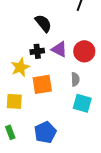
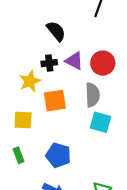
gray semicircle: (75, 79) -> (93, 95), size x1.5
blue pentagon: (45, 132) -> (58, 155), turned -30

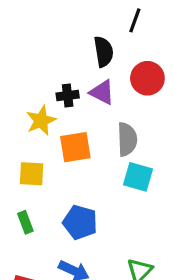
black semicircle: (56, 31) -> (104, 52), moved, turned 30
red circle: (103, 63) -> (147, 78), moved

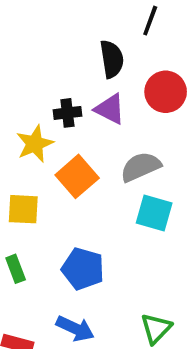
gray semicircle: (127, 139) -> (141, 167), turned -112
orange square: (75, 147) -> (77, 176), turned -32

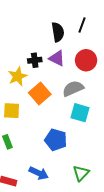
black line: (150, 21) -> (82, 25), moved
red circle: (166, 92) -> (86, 60), moved
blue pentagon: (83, 269) -> (56, 140), moved

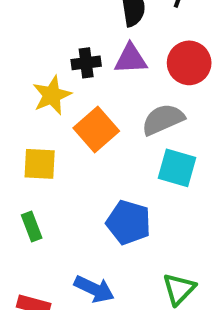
purple triangle: (57, 58) -> (131, 59), turned -30

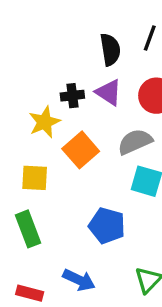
purple triangle: (131, 59) -> (109, 92), turned 36
green rectangle: (32, 226) -> (28, 229), size x1.5

